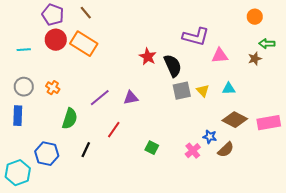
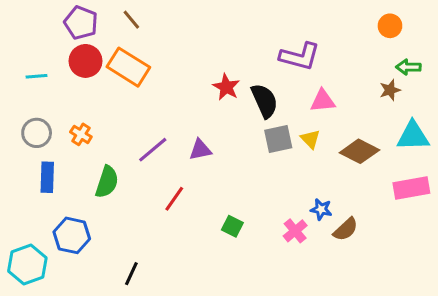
pink triangle: (220, 56) -> (323, 101), moved
cyan triangle: (229, 89) -> (413, 136), moved, size x1.6
blue rectangle: (18, 116) -> (47, 177), moved
brown diamond: (235, 120) -> (359, 151), moved
black line: (86, 150) -> (131, 274), moved

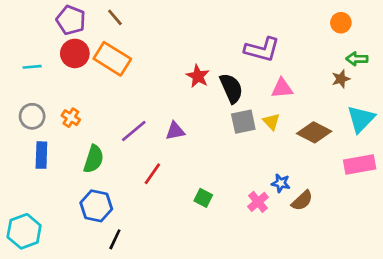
cyan triangle: (413, 136) -> (361, 119), turned -44
blue hexagon: (72, 235) -> (96, 206), moved

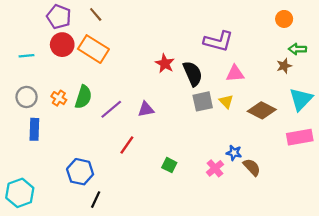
green semicircle: (94, 159) -> (83, 97), moved
brown semicircle: (302, 201) -> (252, 167), turned -90

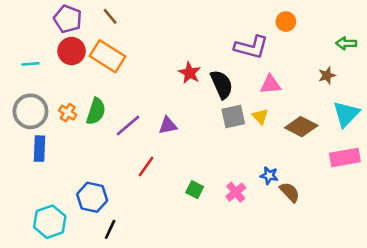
orange circle: (284, 19) -> (286, 22), moved
green arrow: (297, 49) -> (346, 43), moved
gray circle: (27, 97) -> (30, 111), size x1.4
pink cross: (215, 168) -> (236, 192), moved
cyan hexagon: (20, 193) -> (50, 222), moved

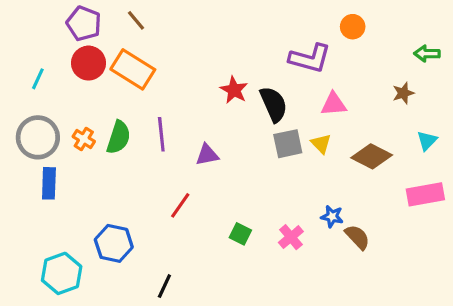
cyan line: (30, 64) -> (38, 79), turned -60
cyan triangle: (346, 114) -> (427, 141), size x0.6
purple line: (128, 125) -> (161, 134), moved, turned -56
black line: (110, 229) -> (164, 286), moved

